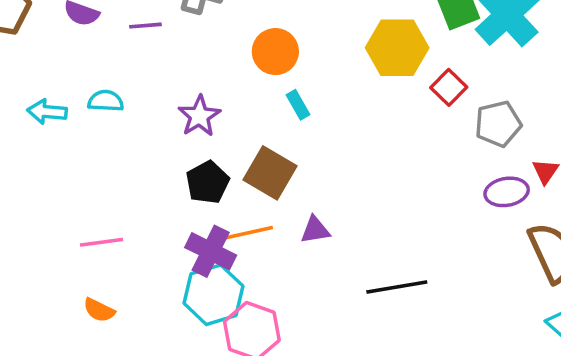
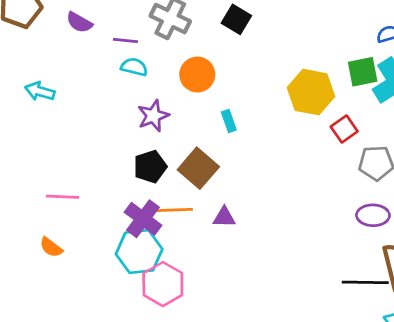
orange circle: (275, 52) -> (197, 75), moved
cyan semicircle: (106, 101) -> (134, 67), moved
black line: (397, 287) -> (365, 282), moved

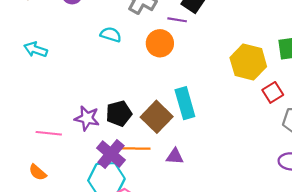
purple line: (125, 40) -> (177, 20), moved
purple star: (153, 116) -> (87, 118), moved, turned 30
cyan rectangle: (229, 121) -> (185, 103), moved, size x1.8

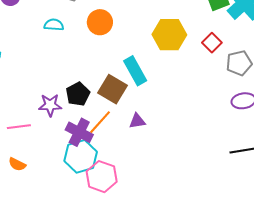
yellow hexagon: (248, 62) -> (169, 35), moved
orange line: (135, 149) -> (100, 122), turned -36

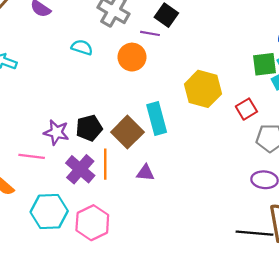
orange line: (100, 122) -> (105, 164), turned -56
pink line: (19, 127) -> (32, 156), moved
cyan hexagon: (81, 156) -> (49, 212), moved

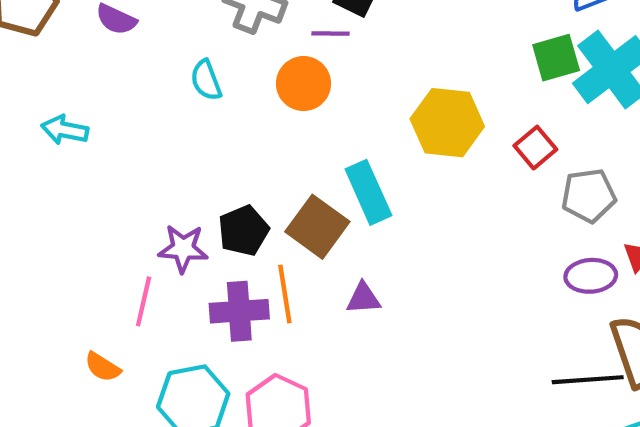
cyan semicircle: (82, 47) -> (206, 80), turned -120
pink line: (32, 156) -> (144, 301), turned -75
purple cross: (80, 169) -> (239, 311), turned -36

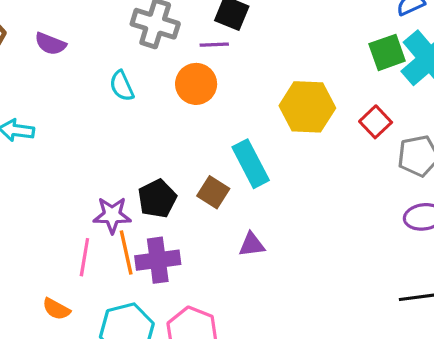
brown square: (317, 227) -> (213, 192), size x0.7
orange line: (285, 294) -> (126, 252), moved

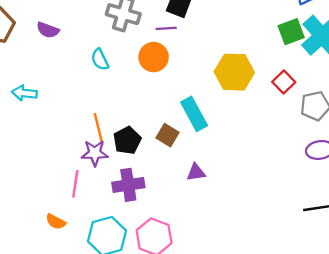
orange line: (126, 252) -> (99, 129), moved

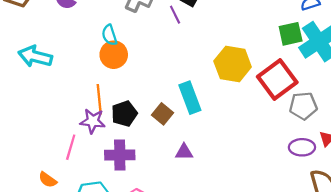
purple line: (166, 28) -> (175, 15), turned 60
orange circle: (154, 57) -> (114, 55), moved
red square: (284, 82) -> (277, 80), size x1.8
cyan arrow: (24, 93) -> (35, 56), size x1.4

